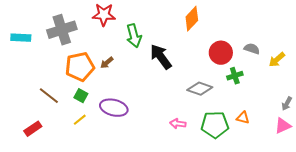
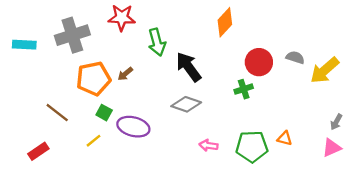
yellow arrow: (277, 60) -> (325, 70), size x1.5
green cross: (235, 76) -> (244, 89), moved
gray diamond: (200, 89) -> (186, 104), moved
green square: (81, 96) -> (104, 113), moved

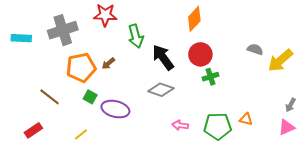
red circle: (259, 62) -> (200, 54), moved
yellow line: (94, 141) -> (81, 134), moved

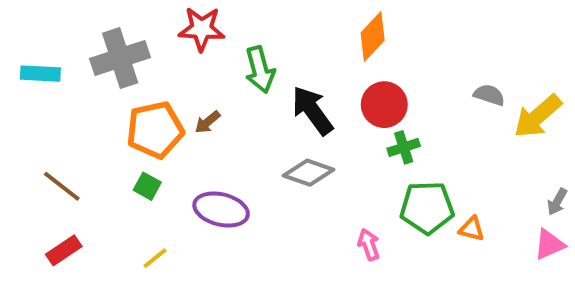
brown line: (50, 97) -> (62, 186), moved
green square: (90, 97) -> (147, 186), moved
pink arrow: (180, 125) -> (369, 244), moved, turned 63
green pentagon: (218, 126) -> (427, 208), moved

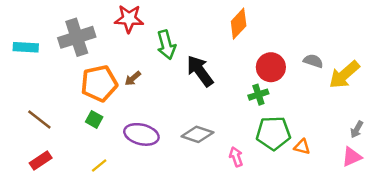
red circle: (384, 105) -> (271, 67), moved
gray diamond: (309, 173) -> (197, 134), moved

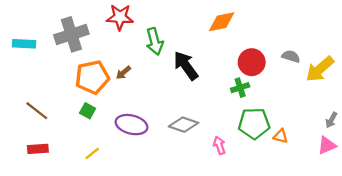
orange diamond: (239, 24) -> (222, 22), turned 36
red rectangle: (41, 161) -> (38, 149), turned 30

